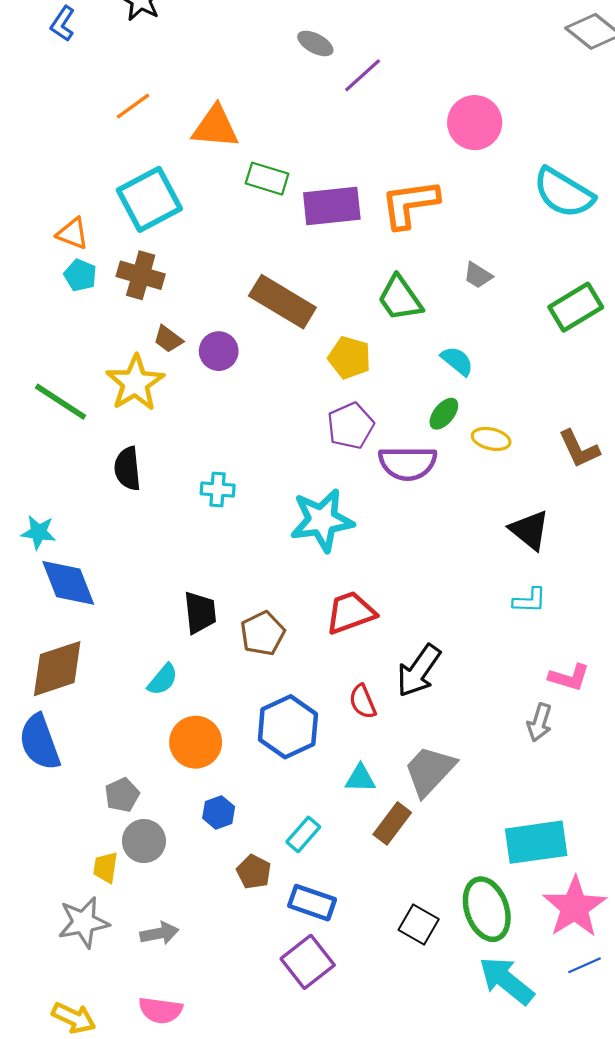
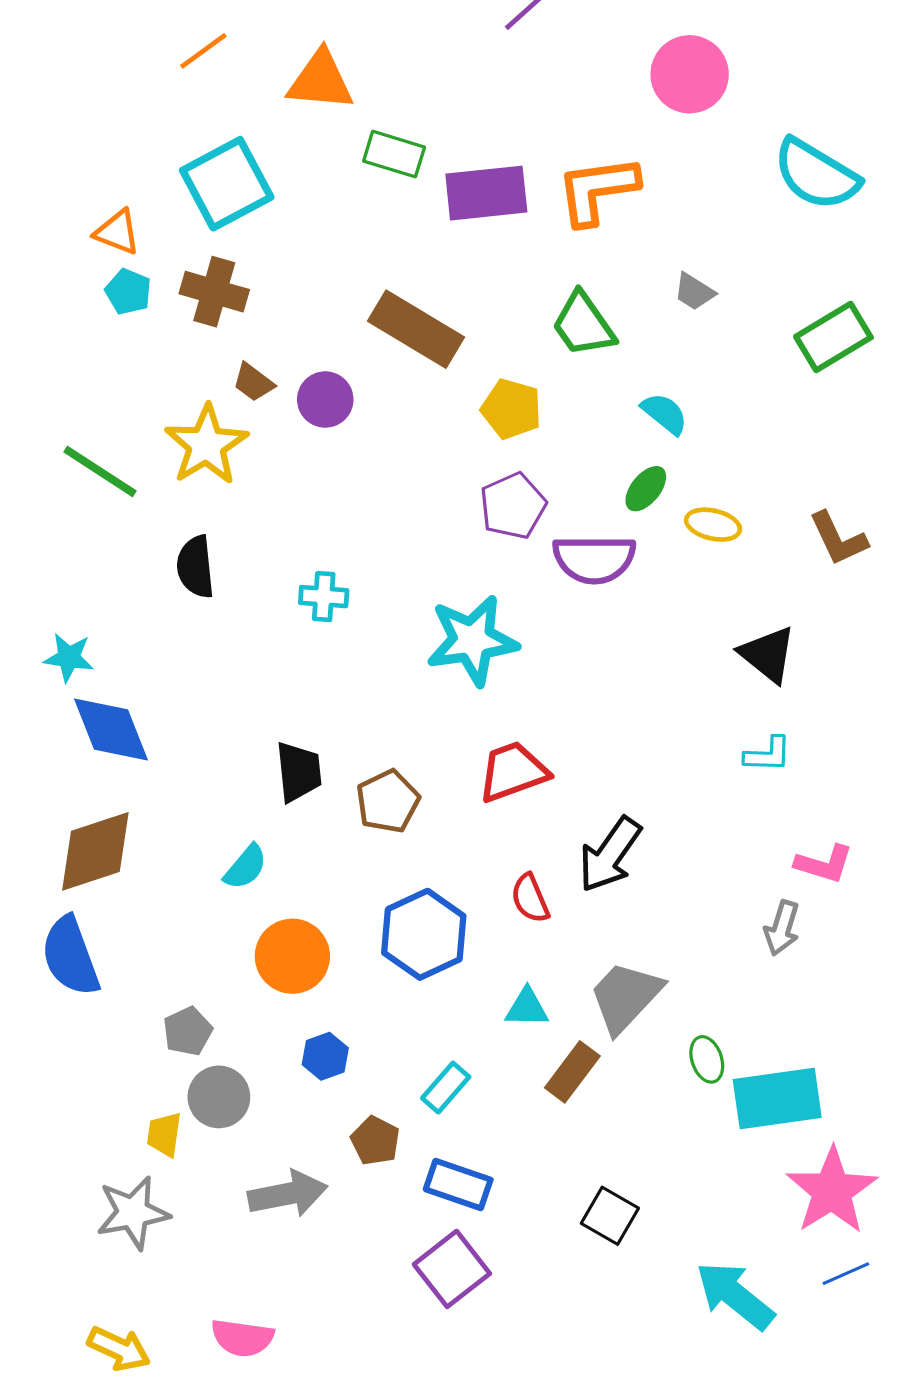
green ellipse: (487, 909) -> (707, 1059), moved, size x0.5
gray arrow: (159, 933) -> (288, 1194), moved, size x1.4

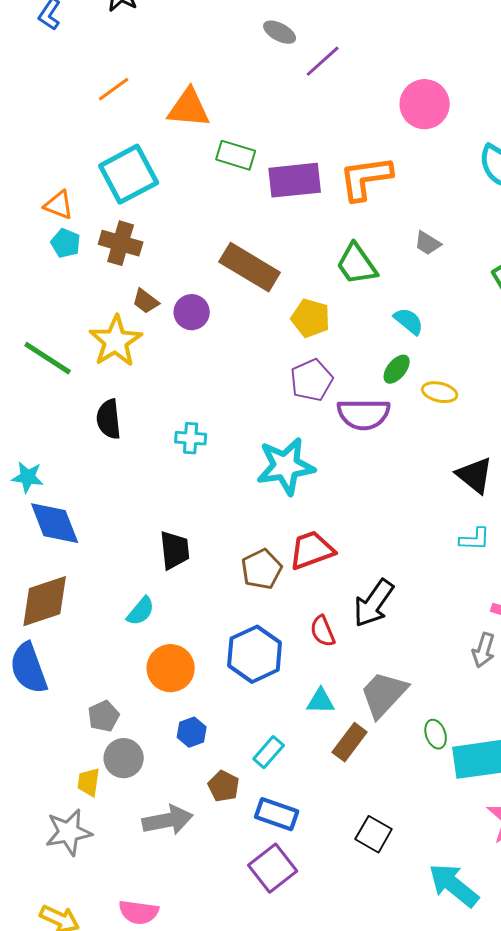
brown pentagon: (388, 801) -> (262, 569), moved

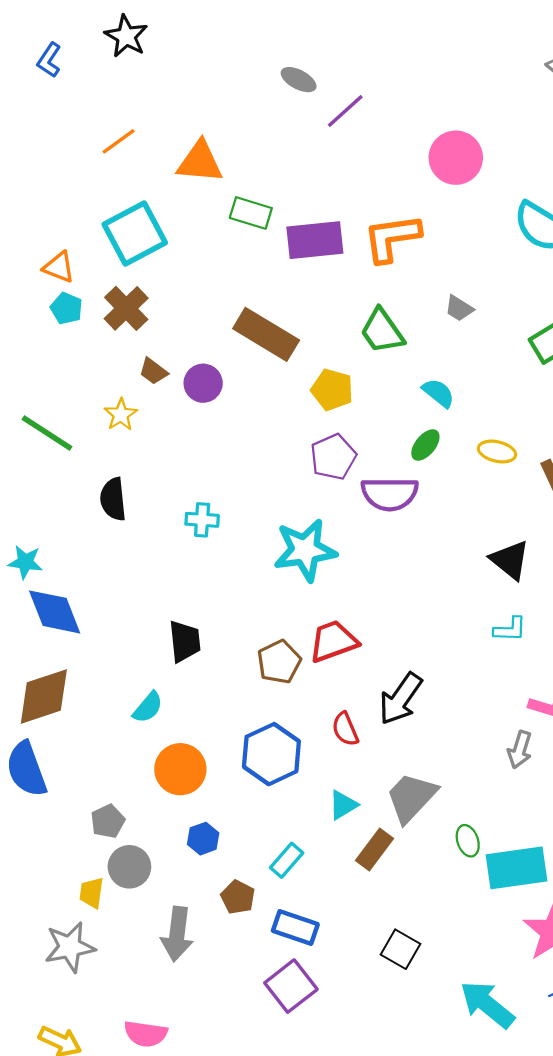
brown cross: (121, 243) -> (126, 308), turned 30
yellow star: (116, 341) -> (121, 415), size x0.6
yellow ellipse: (440, 392) -> (497, 452), moved
cyan triangle: (321, 701) -> (343, 805), turned -32
gray arrow: (168, 820) -> (177, 934), turned 108

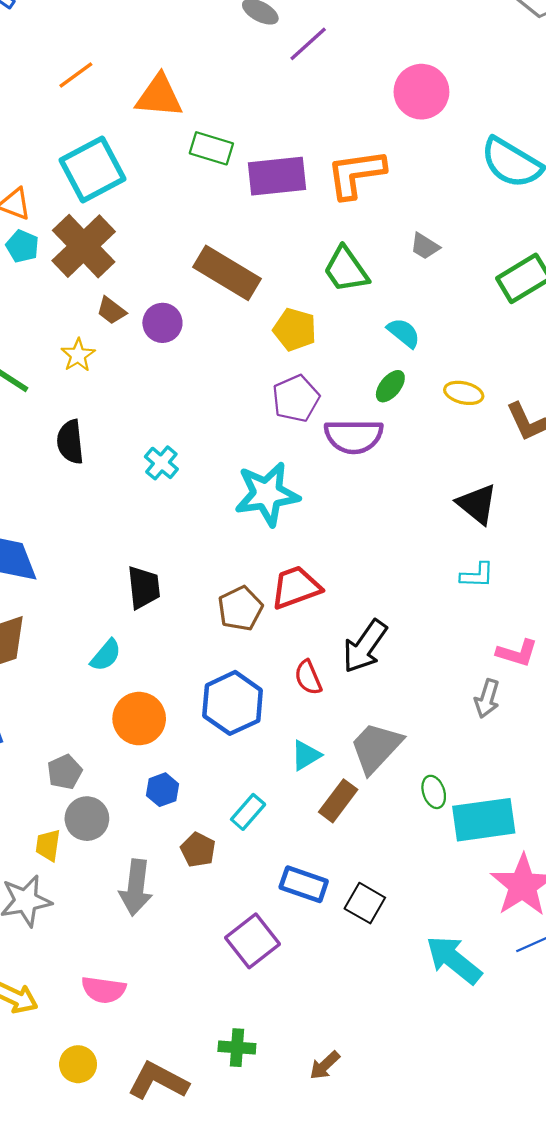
brown cross: (126, 308) -> (84, 246), size x1.4
cyan cross: (202, 520) -> (161, 463), turned 36
blue rectangle: (295, 928) -> (304, 884), moved

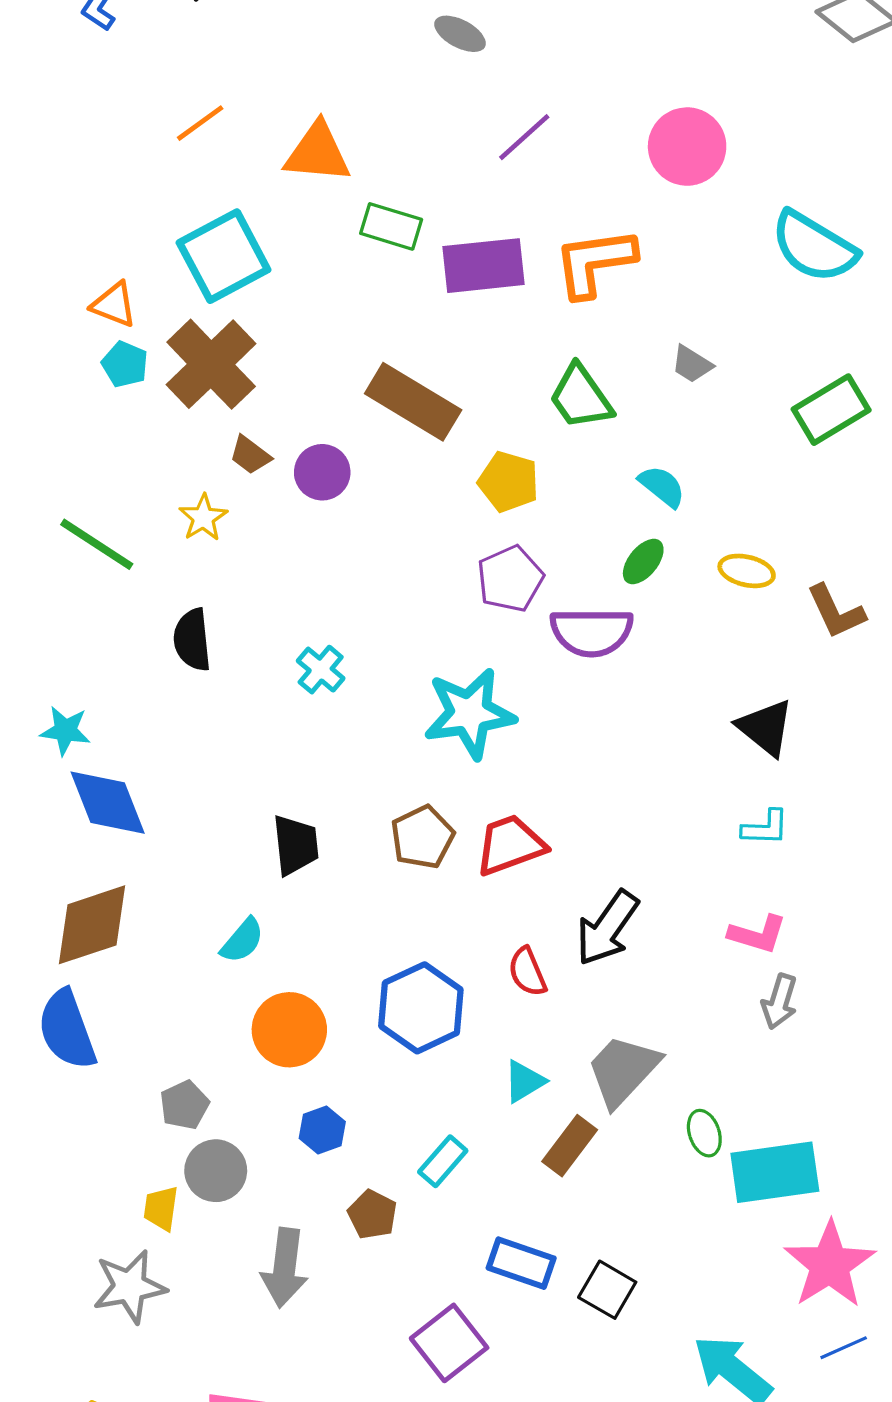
purple line: (308, 44) -> (524, 137), moved
brown pentagon: (240, 609) -> (422, 837), moved
pink L-shape: (517, 653) -> (758, 934), moved

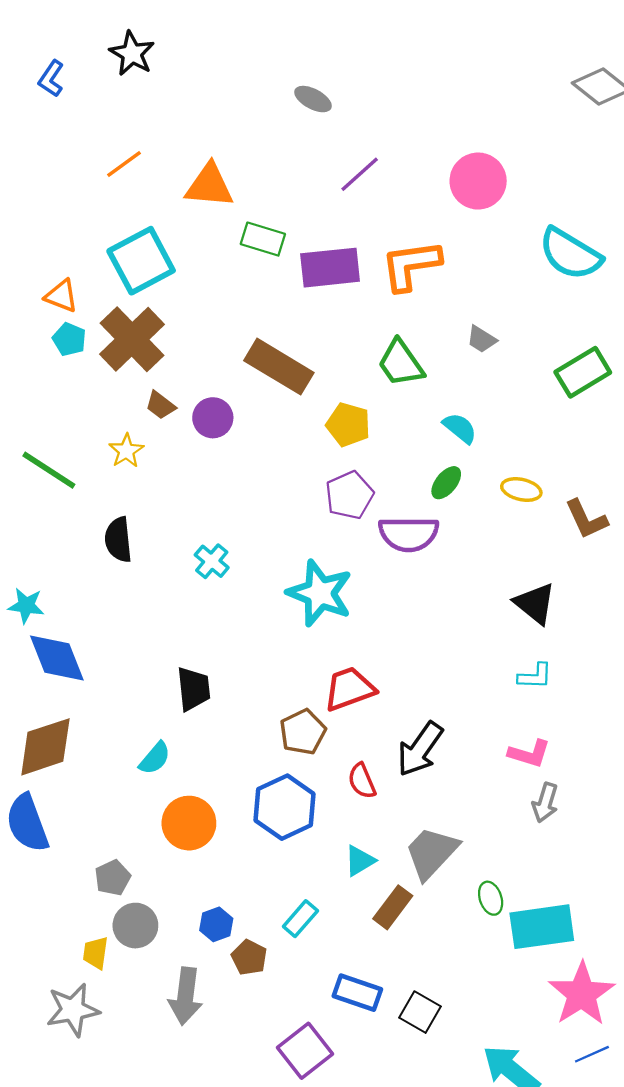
cyan star: (469, 713) -> (320, 593), turned 30
brown pentagon: (422, 837) -> (303, 732), moved
blue hexagon: (322, 1130) -> (216, 924), moved

